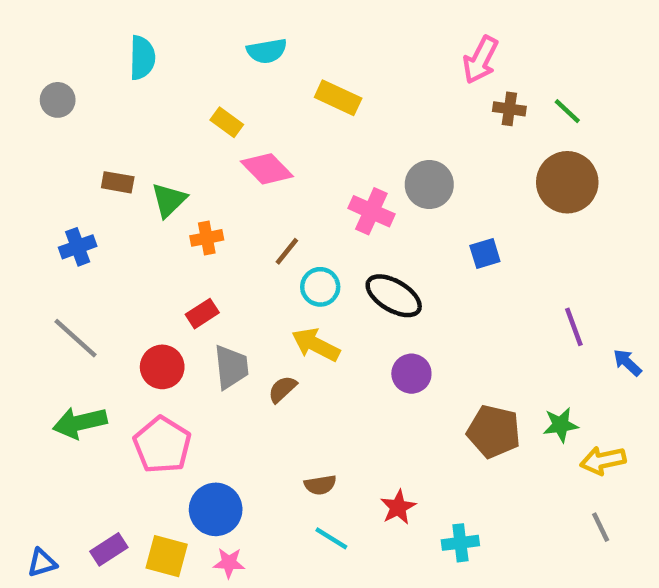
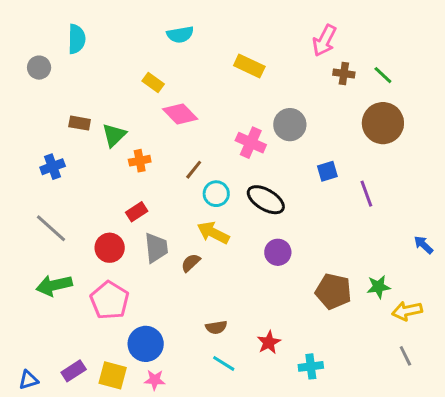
cyan semicircle: (142, 58) -> (77, 39), moved
yellow rectangle: (338, 98) -> (249, 66), moved
purple line: (574, 327) -> (366, 194), moved

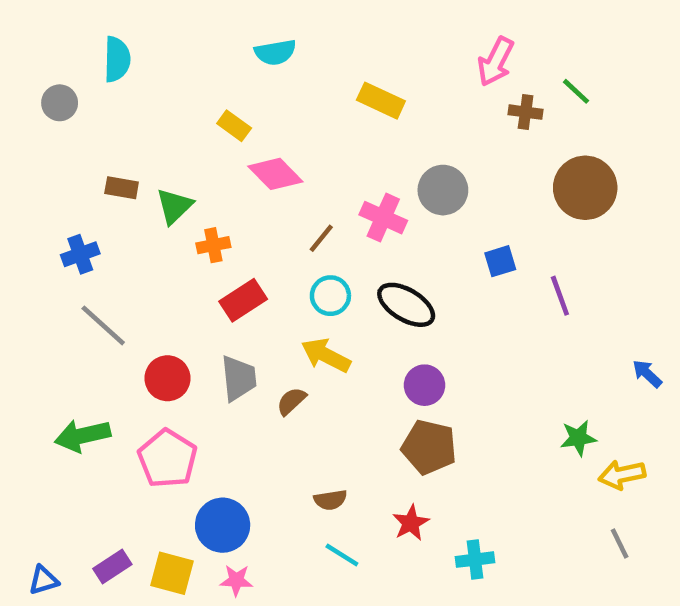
green line: (383, 75) -> (576, 91), moved
brown line: (194, 170) -> (321, 238), moved
red rectangle: (137, 212) -> (243, 300), moved, size x1.4
gray line: (51, 228) -> (103, 325), moved
brown pentagon: (333, 291) -> (429, 447), moved

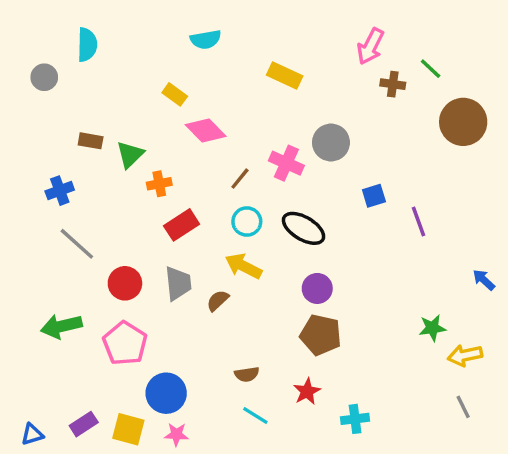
brown circle: (585, 188) -> (463, 122), moved

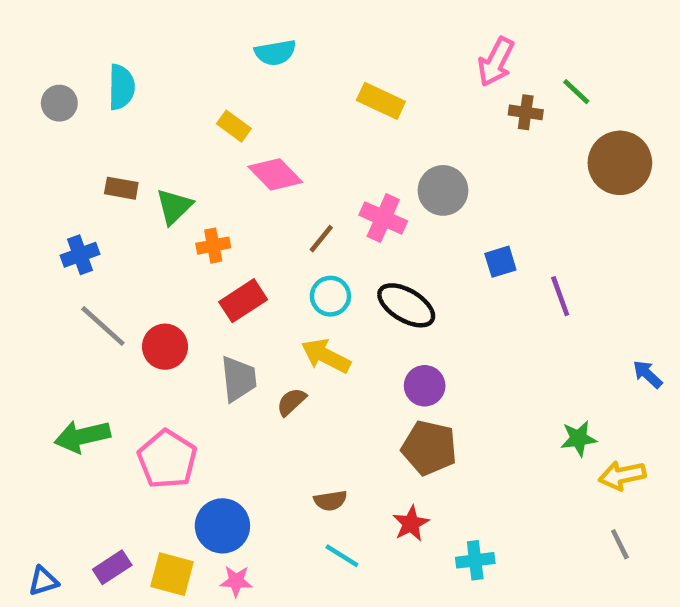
cyan semicircle: (87, 45) -> (121, 87), moved
red circle: (125, 283) -> (165, 347), moved

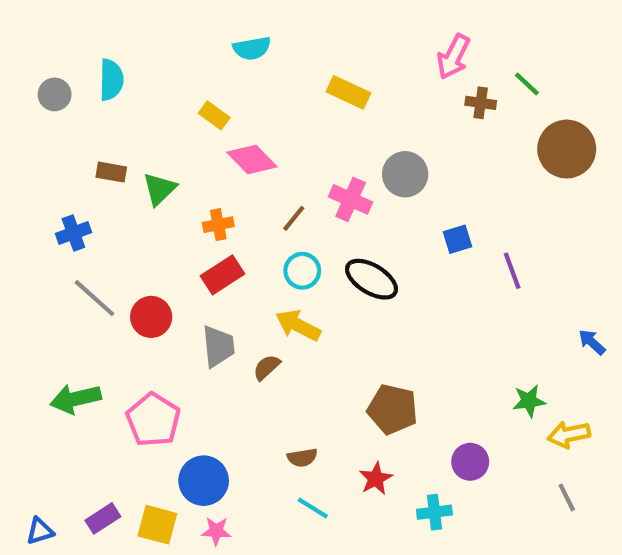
orange cross: (213, 246) -> (218, 225), moved
purple circle: (425, 386) -> (470, 462), moved

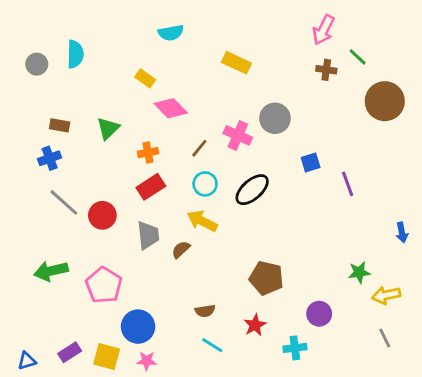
pink arrow: (453, 57) -> (323, 30), moved
brown rectangle: (111, 172) -> (60, 125), moved
black ellipse: (372, 279) -> (252, 190), turned -72
blue arrow: (592, 342) -> (402, 232), turned -144

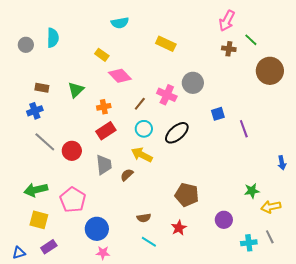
cyan cross: (295, 348) -> (249, 243), moved
yellow square: (107, 357) -> (39, 220), moved

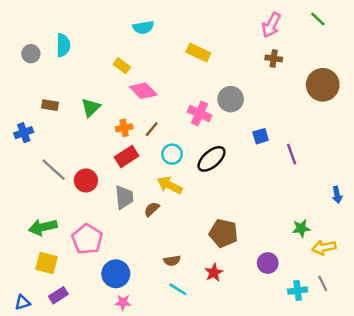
green line: (251, 40) -> (318, 19), moved
brown line: (140, 104) -> (152, 129), moved
blue cross: (35, 111) -> (24, 133), moved

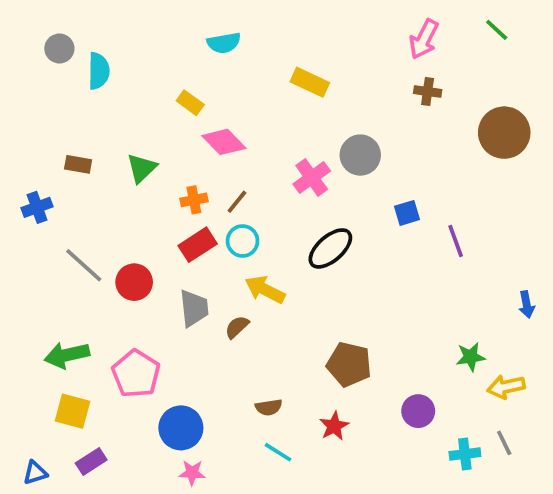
gray circle: (31, 54) -> (59, 49), moved
pink cross: (200, 113) -> (312, 177), turned 30
cyan circle: (172, 154) -> (243, 241), moved

